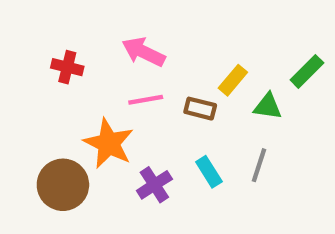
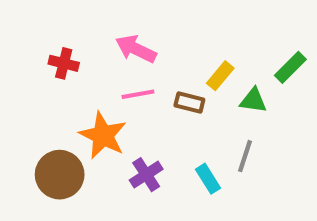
cyan rectangle: (209, 172) -> (208, 179), moved

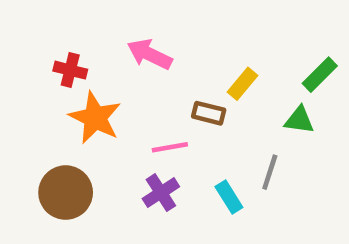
pink line: (138, 94) -> (170, 147), moved
green triangle: (253, 100) -> (299, 120), moved
orange star: (103, 135) -> (95, 118), moved

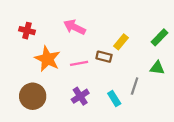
red cross: (70, 70) -> (27, 31), moved
green triangle: (299, 120) -> (157, 68), moved
pink line: (170, 147) -> (79, 63), moved

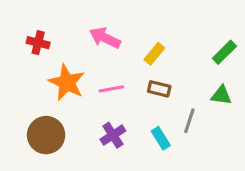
yellow rectangle: (121, 42) -> (154, 54), moved
brown rectangle: (104, 57) -> (159, 89), moved

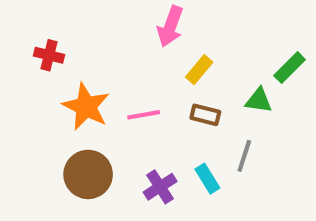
pink arrow: (105, 38) -> (170, 26), moved, turned -96
green triangle: (221, 95) -> (259, 100), moved
brown circle: (46, 135) -> (88, 174), moved
purple cross: (113, 135) -> (160, 187), moved

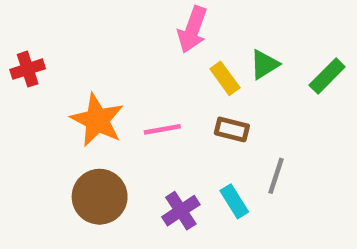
red cross: (49, 55) -> (28, 69), moved, turned -32
yellow rectangle: (199, 70) -> (225, 78), turned -76
green triangle: (259, 100) -> (264, 64), moved, turned -40

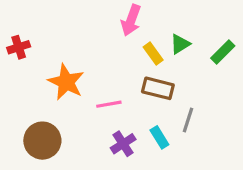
pink line: (162, 129) -> (109, 104), moved
brown rectangle: (232, 129) -> (158, 88), size x1.4
brown circle: (100, 197) -> (42, 141), moved

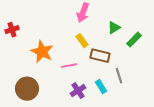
green rectangle: (223, 52) -> (134, 40), moved
yellow rectangle: (153, 54) -> (82, 41), moved
gray line: (188, 120) -> (119, 76), turned -35

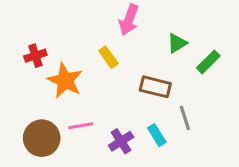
red cross: (12, 30) -> (35, 56), moved
yellow rectangle: (82, 41) -> (109, 57), moved
pink line: (69, 66) -> (81, 126), moved

